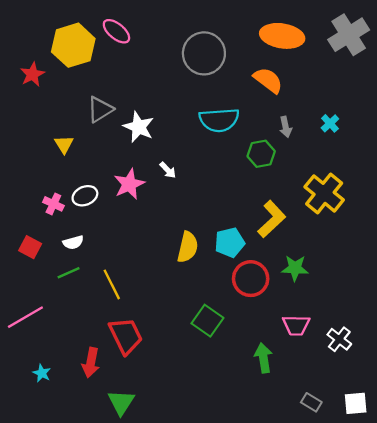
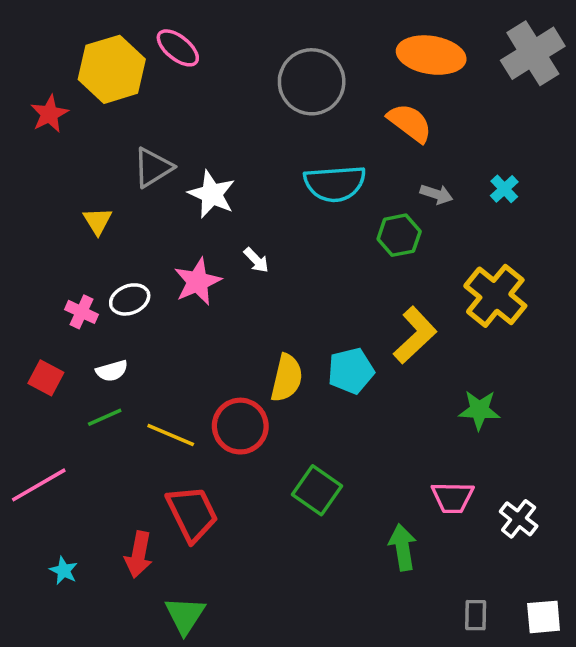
gray arrow: (286, 127) -> (436, 194), turned -60
green star: (295, 268) -> (479, 410), moved
red circle: (251, 279) -> (240, 426), moved
yellow line: (112, 284) -> (171, 435), turned -40
gray rectangle: (311, 402) -> (476, 615), turned 60

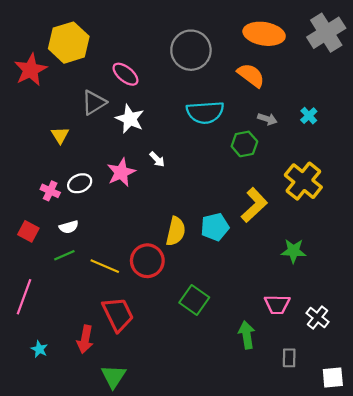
pink ellipse: (178, 48) -> (125, 74), moved
red star: (49, 114) -> (31, 70), size x1.4
pink line: (39, 485) -> (24, 297), turned -40
gray rectangle: (476, 615) -> (289, 358), moved

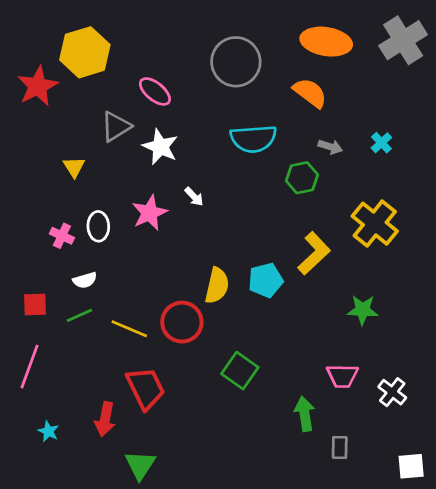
white ellipse: (80, 183) -> (98, 226), turned -70
red square: (28, 231) -> (35, 305), moved, turned -30
gray rectangle: (289, 358) -> (340, 447), moved

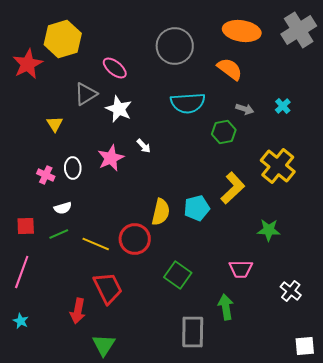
pink trapezoid: (342, 376) -> (241, 269), moved
cyan star: (48, 431) -> (21, 321), moved
gray rectangle: (340, 447) -> (193, 332), moved, size x1.8

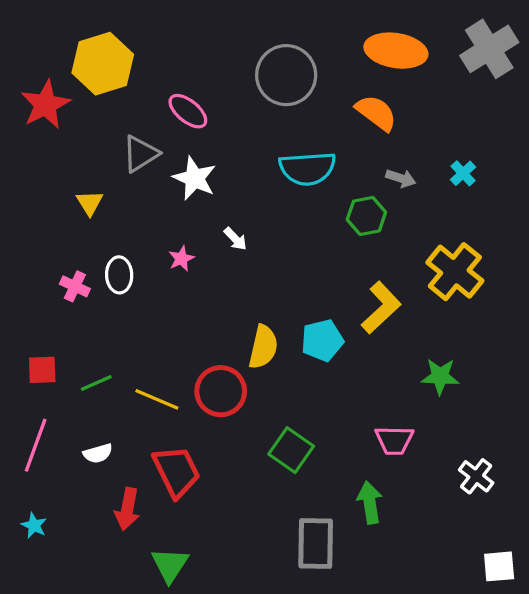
pink star: (111, 158) -> (181, 259), size x0.6
white semicircle: (63, 208) -> (98, 453), moved

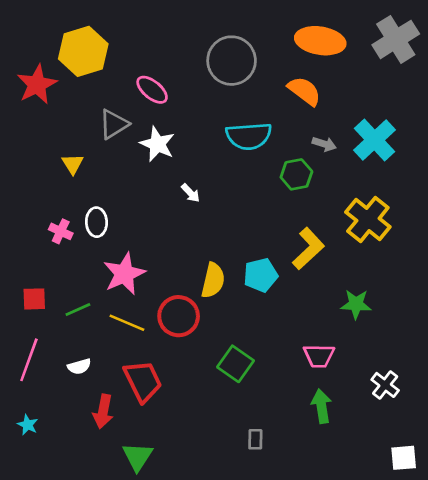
cyan cross: (463, 173) -> (375, 140), size x2.0
pink star: (181, 259) -> (124, 274), moved, size x2.0
green arrow: (370, 503) -> (322, 406), moved
gray rectangle: (316, 543) -> (255, 439), size x0.5

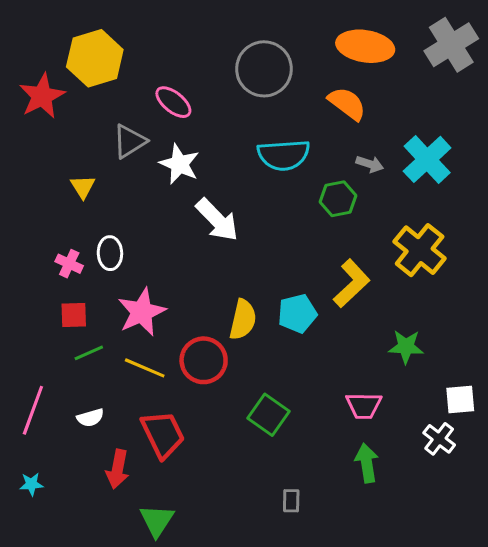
white arrow: (190, 193) -> (217, 220), size x2.0
red square: (34, 299) -> (74, 315), moved
cyan star: (28, 425) -> (31, 484), turned -30
white square: (404, 458) -> (460, 400), moved

